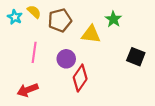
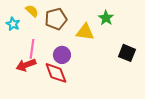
cyan star: (15, 17) -> (13, 24), moved
red diamond: (80, 78) -> (56, 73), moved, turned -55
red arrow: (28, 90) -> (26, 65), moved

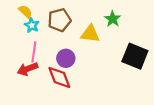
yellow semicircle: (32, 11) -> (25, 11), moved
cyan star: (13, 24) -> (32, 25), moved
black square: (127, 53) -> (135, 56), size x1.4

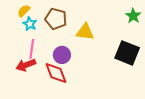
yellow semicircle: (25, 11) -> (24, 11), turned -88
green star: (113, 19) -> (133, 16), moved
brown pentagon: (59, 20) -> (56, 19), turned 30

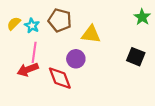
yellow semicircle: (24, 11) -> (14, 23), moved
black square: (127, 53) -> (136, 57), size x0.7
purple circle: (62, 55) -> (76, 59), moved

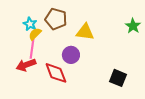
green star: (142, 17) -> (133, 26), moved
yellow semicircle: (14, 23) -> (35, 34), moved
black square: (136, 57) -> (118, 78), moved

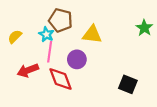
cyan star: (30, 24) -> (46, 34), moved
yellow semicircle: (35, 34) -> (15, 37), moved
pink line: (32, 49) -> (50, 52), moved

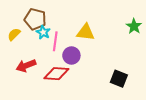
brown pentagon: (61, 20) -> (35, 19), moved
pink line: (50, 52) -> (55, 41), moved
red diamond: (61, 79) -> (56, 74), turned -65

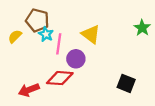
yellow triangle: (86, 32) -> (91, 34), turned 30
red arrow: (26, 66) -> (29, 90), moved

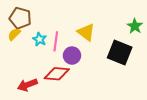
brown pentagon: (37, 20) -> (20, 18), moved
cyan star: (46, 34) -> (40, 39), moved
black square: (126, 83) -> (120, 52), moved, size x1.4

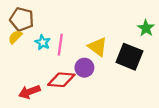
yellow triangle: (86, 32) -> (98, 47), moved
purple circle: (72, 56) -> (84, 68), moved

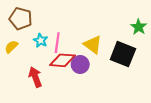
yellow semicircle: (15, 37) -> (11, 47), moved
red diamond: (61, 80) -> (62, 60), moved
red arrow: (29, 92) -> (35, 77), moved, turned 90

